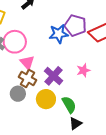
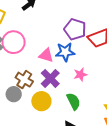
blue star: (59, 34) -> (65, 52), moved
pink triangle: (27, 62) -> (46, 55), moved, turned -35
green semicircle: (69, 105) -> (73, 101), moved

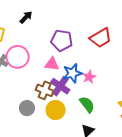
purple pentagon: (75, 29) -> (62, 40), moved
blue star: (65, 52) -> (72, 73), moved
brown cross: (24, 80) -> (45, 90), moved

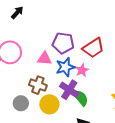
red trapezoid: (101, 38) -> (93, 48), moved
purple pentagon: (62, 40) -> (63, 43), moved
purple cross: (60, 86) -> (69, 90), moved

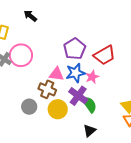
black arrow: (17, 13) -> (30, 16), turned -96
purple pentagon: (63, 43) -> (75, 49), turned 30
pink triangle: (44, 59) -> (56, 74), moved

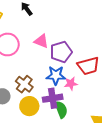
pink triangle: (56, 74) -> (41, 41), moved
purple cross: (78, 96) -> (53, 98), turned 30

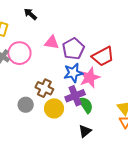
pink star: (71, 84) -> (90, 78), size x1.5

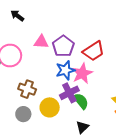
brown cross: (44, 88) -> (27, 89), moved
gray circle: (26, 105) -> (23, 114), moved

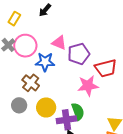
black arrow: (17, 16) -> (45, 10), turned -104
blue star: (65, 70) -> (45, 62), moved
purple cross: (69, 93) -> (66, 120), moved

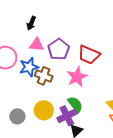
black arrow: (45, 10) -> (31, 23), moved
red trapezoid: (106, 68) -> (89, 55), turned 55
brown cross: (31, 83) -> (44, 76), moved

